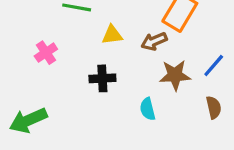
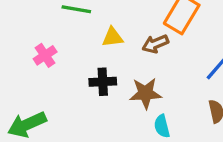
brown star: (175, 75) -> (145, 93), moved
cyan semicircle: (148, 109) -> (162, 126), moved

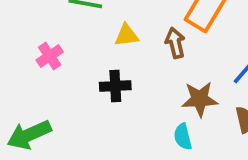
brown arrow: (155, 44) -> (175, 43), turned 100
brown star: (145, 93) -> (200, 99), moved

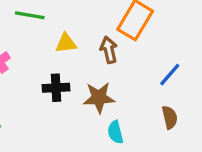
brown star: (200, 99) -> (99, 98), moved

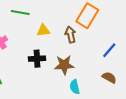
brown semicircle: (170, 117) -> (109, 77), turned -48

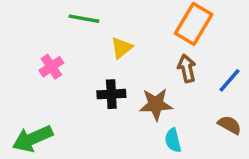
yellow triangle: (43, 30) -> (122, 48), turned -32
brown arrow: (71, 35) -> (187, 68), moved

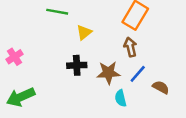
pink cross: (51, 67) -> (14, 57), moved
blue line: (230, 80) -> (138, 74), moved

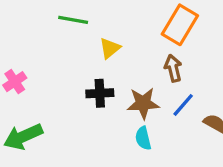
cyan semicircle: (121, 98) -> (143, 138), moved

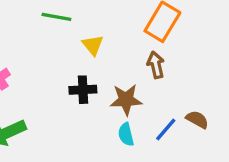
yellow triangle: (110, 48) -> (93, 45), turned -30
blue line: (183, 105) -> (166, 129), moved

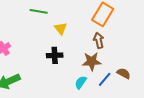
brown star: (126, 100) -> (92, 61), moved
cyan semicircle: (126, 134) -> (81, 82), turned 48

